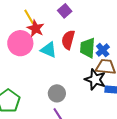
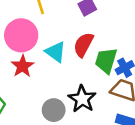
red star: (36, 28) -> (23, 66), moved
black star: (95, 79) -> (82, 99), moved

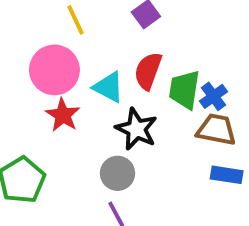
black star: (82, 99) -> (136, 129), moved

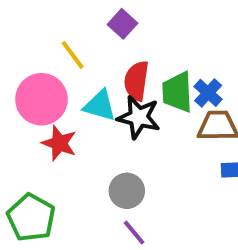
yellow line: (76, 20) -> (73, 55), moved
black star: (136, 129) -> (139, 117), moved

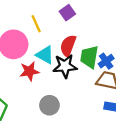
black star: (139, 117) -> (65, 66), turned -30
red star: (59, 143) -> (29, 71), moved, turned 30

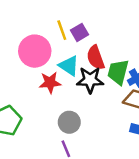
purple square: (67, 13) -> (80, 32), moved
red semicircle: (68, 46) -> (96, 58), turned -45

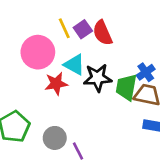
red semicircle: (96, 58) -> (103, 33), moved
green trapezoid: (118, 72) -> (126, 87), moved
gray circle: (69, 122) -> (55, 138), moved

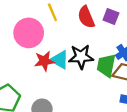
purple square: (83, 29) -> (111, 16), moved, turned -35
cyan triangle: (74, 65) -> (60, 60), moved

